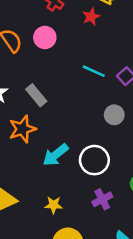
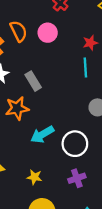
red star: (91, 17) -> (90, 43), moved
cyan line: (94, 71) -> (85, 67), turned 54

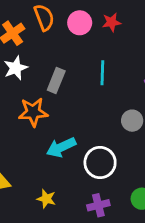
red star: (90, 43) -> (112, 22), moved
cyan line: (85, 67) -> (102, 73), moved
gray rectangle: (33, 81) -> (56, 81), turned 48

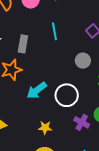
yellow star: (46, 199) -> (45, 128), moved
purple cross: (98, 205) -> (82, 122), moved, turned -35

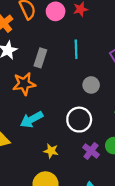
gray circle: (83, 61) -> (91, 85), moved
cyan arrow: (37, 90) -> (32, 119), moved

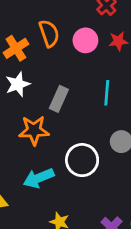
white circle: (79, 120) -> (82, 160), moved

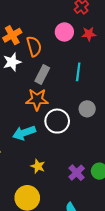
orange semicircle: (49, 33) -> (34, 46), moved
orange star: (34, 130) -> (37, 99), moved

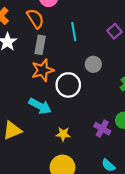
orange semicircle: (34, 46) -> (35, 19), moved
cyan arrow: (24, 133) -> (40, 106), turned -115

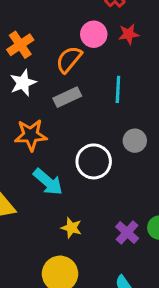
orange semicircle: (35, 19) -> (69, 59), turned -120
gray rectangle: (40, 45) -> (67, 97), turned 42
orange star: (43, 70) -> (31, 135), moved

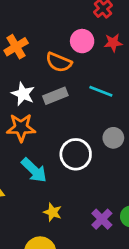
orange semicircle: (69, 59) -> (59, 62), turned -110
white star: (23, 83) -> (23, 94), moved, turned -30
cyan line: (118, 89) -> (101, 91), turned -75

